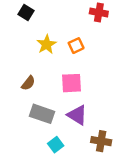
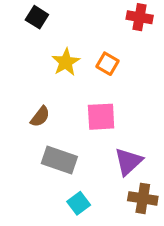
orange square: (76, 46) -> (107, 64), turned -35
purple triangle: (77, 115) -> (128, 162), moved, turned 45

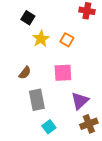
black square: (37, 17) -> (28, 18), moved
gray rectangle: (59, 160) -> (37, 100), turned 60
brown cross: (143, 198) -> (89, 124), turned -30

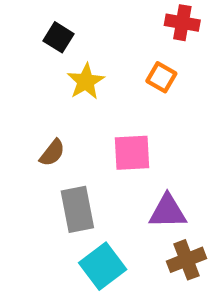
orange square: (67, 40) -> (161, 77), moved
purple triangle: (80, 101) -> (168, 212), turned 42
cyan square: (49, 127) -> (103, 266), size x1.5

